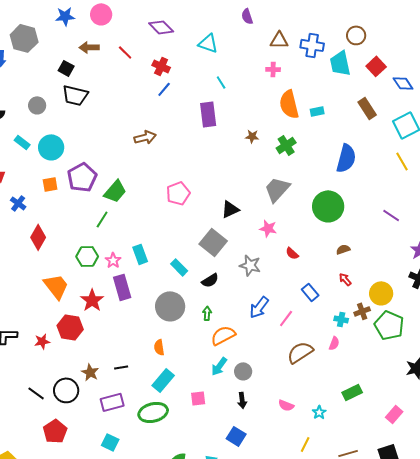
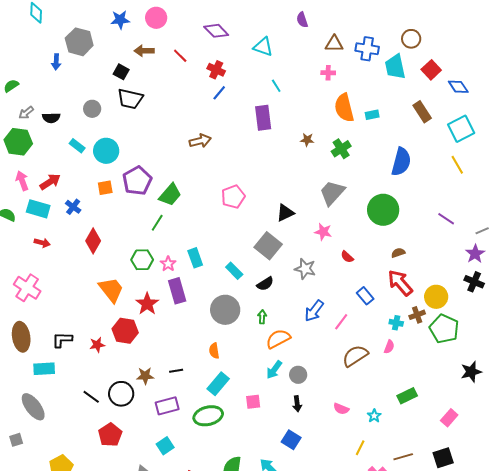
red arrow: (345, 279) -> (400, 283), size x2.0
brown star: (90, 372) -> (145, 376), turned -30
cyan square: (110, 442) -> (165, 446), turned 30

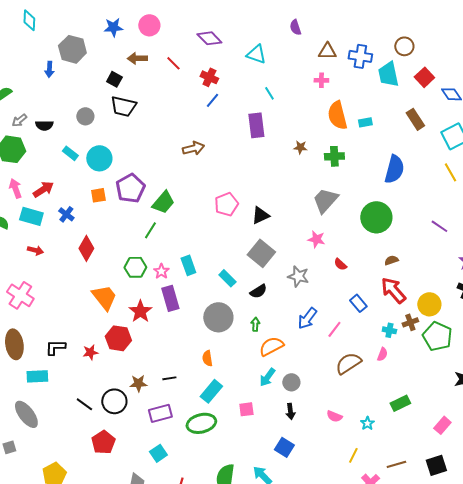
green cross: (341, 149) -> (334, 156), turned 30
black triangle: (285, 213) -> (260, 215), moved

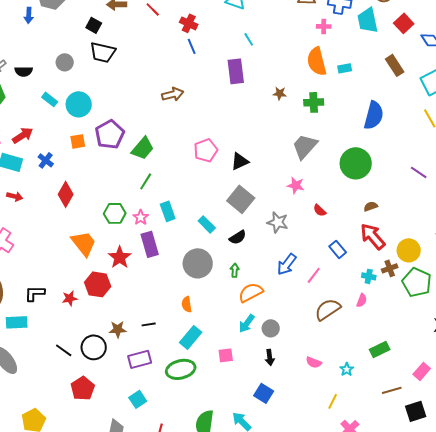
pink cross: (321, 80) -> (324, 26), moved
blue line: (212, 100) -> (192, 46), turned -63
green line: (150, 230) -> (146, 181), moved
brown line: (396, 464) -> (392, 390), moved

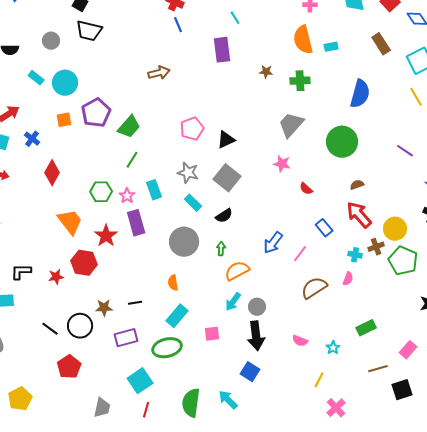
gray star: (278, 222) -> (188, 173), moved
black arrow: (270, 357) -> (256, 336), size x1.8
cyan square: (138, 399) -> (140, 381), moved, size x1.4

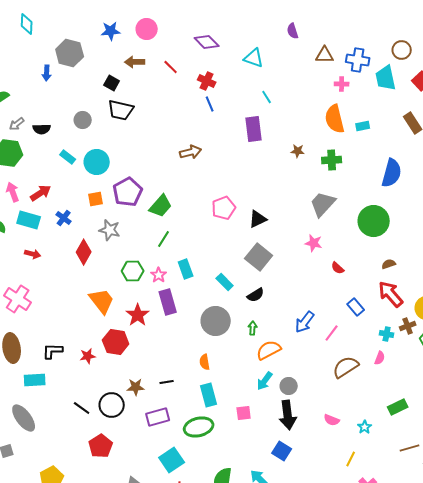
gray star: (188, 173) -> (110, 230), moved
cyan rectangle: (177, 316) -> (209, 395), turned -55

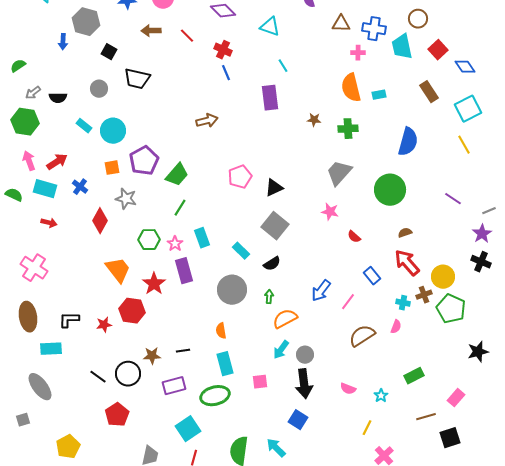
black square: (112, 83) -> (109, 52), moved

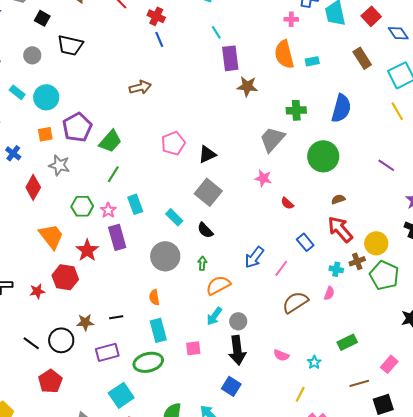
purple rectangle: (270, 98) -> (230, 58), moved
brown star: (314, 120) -> (247, 86), size x1.5
green cross: (348, 129) -> (296, 110), moved
black semicircle: (272, 264) -> (205, 230), turned 78

